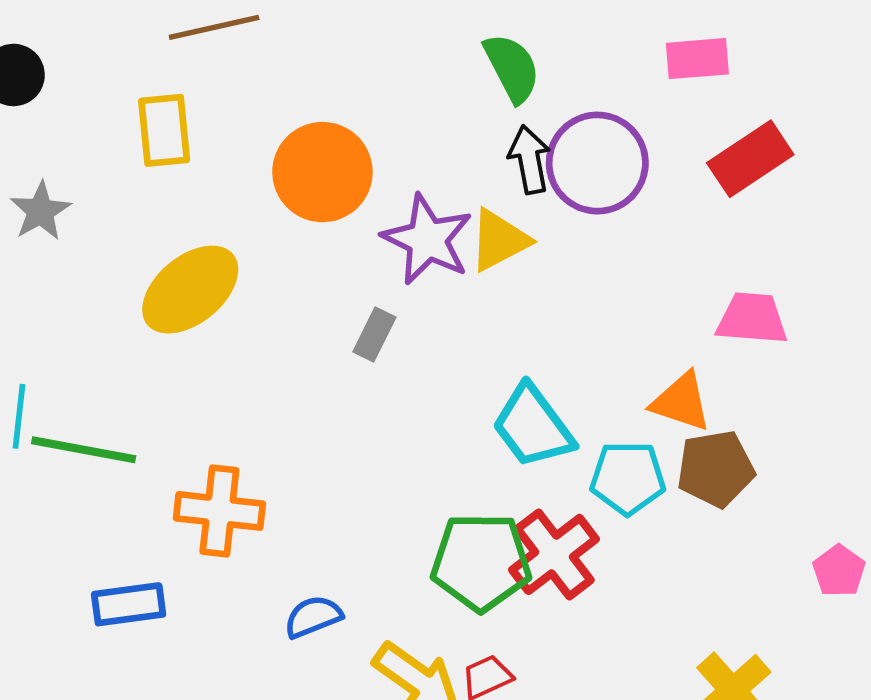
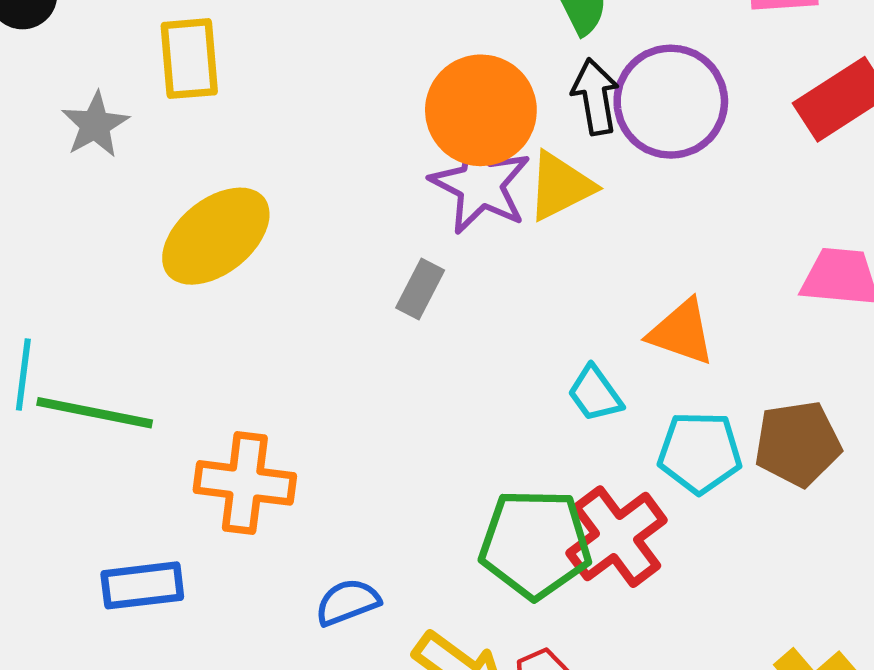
orange circle: (322, 172) -> (481, 110), moved
gray star: (40, 211) -> (95, 125), moved
orange triangle: (681, 402) -> (682, 332), moved
cyan trapezoid: (533, 426) -> (595, 394), size x0.6

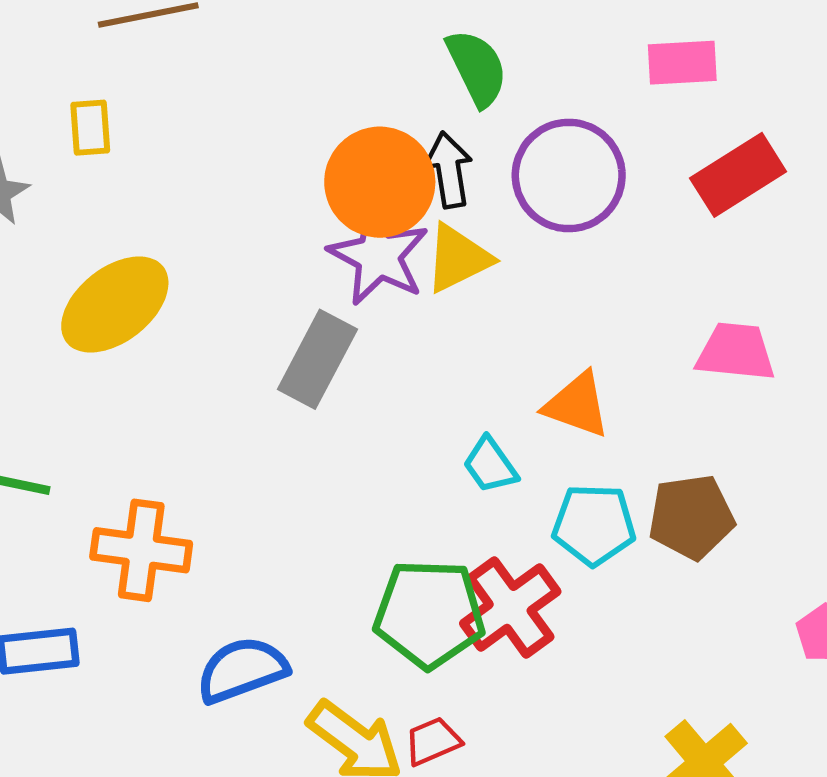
yellow rectangle: (189, 59) -> (90, 128), size x0.7
black arrow: (595, 97) -> (449, 170), moved
gray rectangle: (420, 289) -> (317, 359), size x1.6
blue semicircle: (348, 602) -> (242, 670), size x1.4

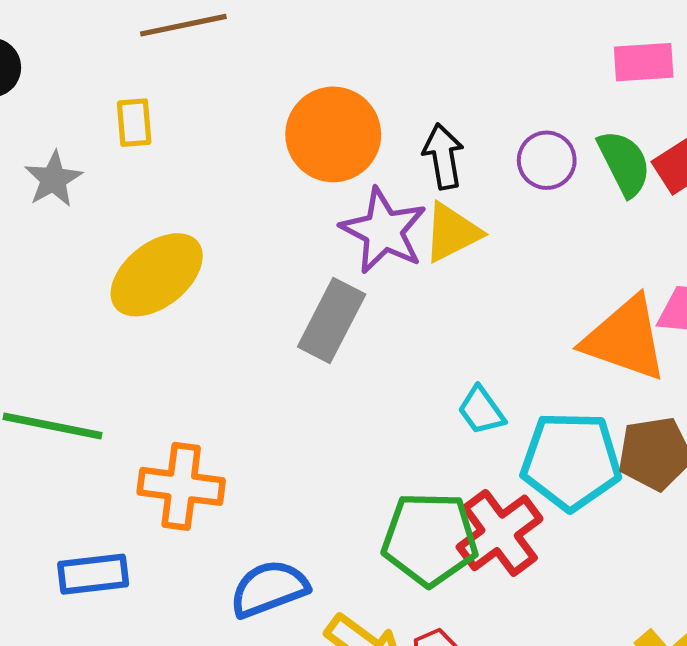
green semicircle: (477, 68) -> (624, 163), moved
purple circle: (569, 175) -> (547, 160), size x0.6
orange circle: (380, 182) -> (333, 134), moved
orange triangle: (577, 405) -> (625, 339), moved, size x1.5
cyan pentagon: (594, 525) -> (571, 461), size x1.4

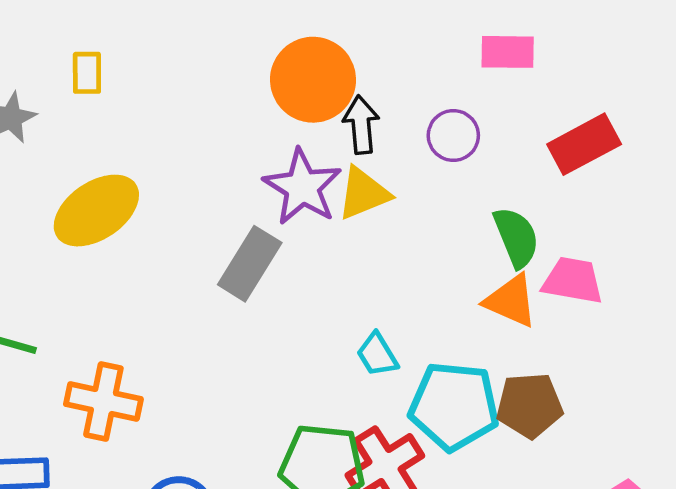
pink rectangle: (644, 62) -> (508, 52), moved
orange circle: (333, 134) -> (313, 80), moved
green semicircle: (624, 163) -> (516, 237), moved
orange triangle: (625, 339) -> (511, 301), size x0.7

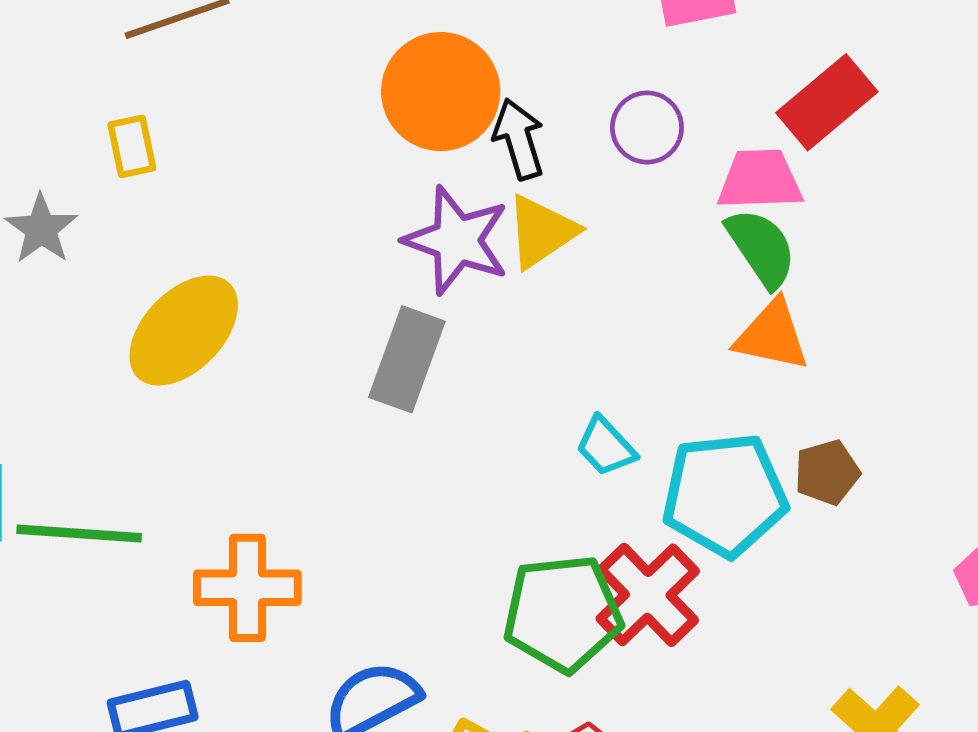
pink trapezoid: (573, 280) -> (760, 180), moved
brown pentagon: (530, 405) -> (827, 472), size x0.7

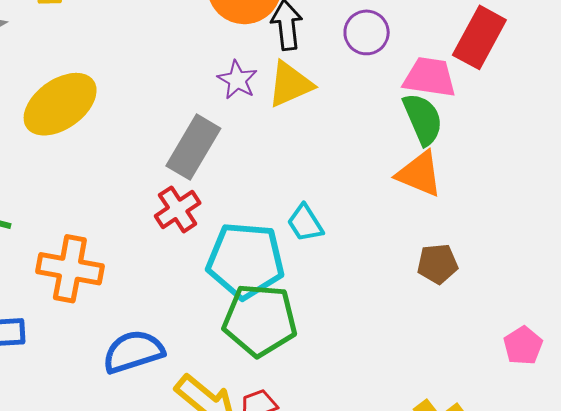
red rectangle: (827, 102) -> (479, 37), turned -32
purple star: (457, 240) -> (237, 80), size x0.6
cyan pentagon: (725, 495) -> (245, 260), moved
red cross: (648, 595) -> (178, 209), moved, size x0.7

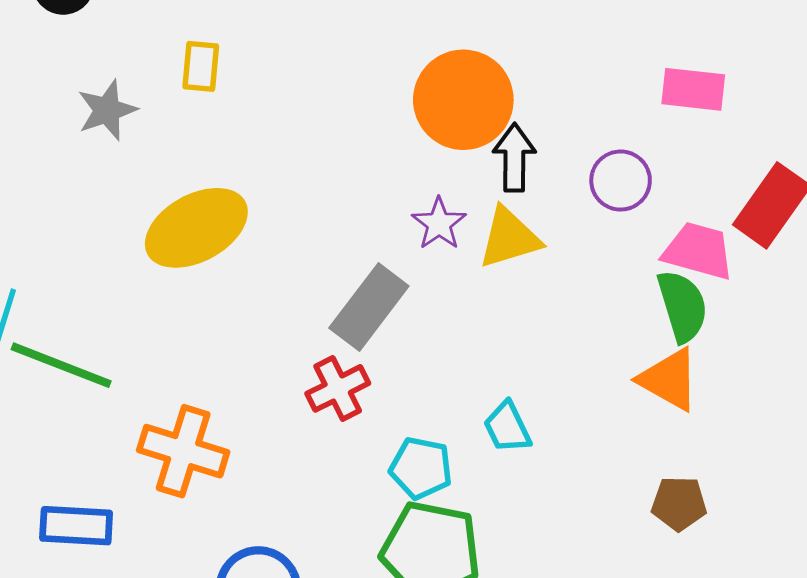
cyan pentagon: (245, 260) -> (421, 468), size x0.6

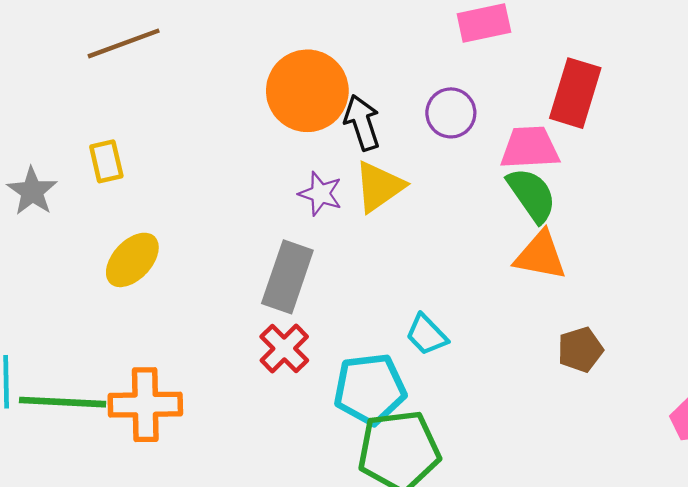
yellow rectangle: (201, 66) -> (106, 161), moved
yellow ellipse: (196, 228) -> (132, 260), size x0.7
orange cross: (183, 451) -> (145, 405), moved
cyan pentagon: (421, 468) -> (370, 389), size x1.4

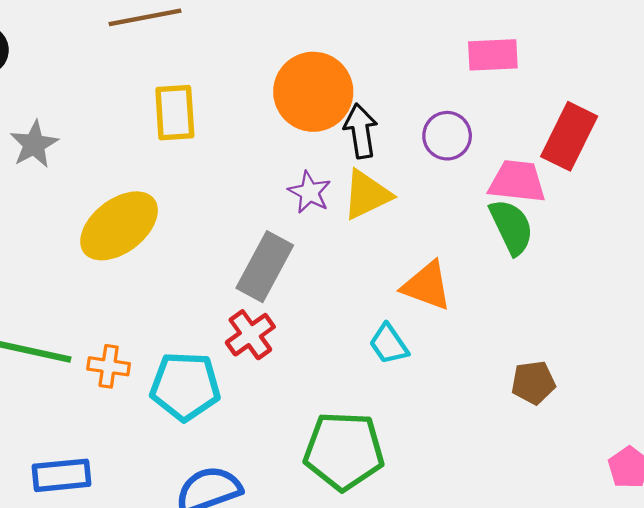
yellow rectangle: (106, 161) -> (175, 113), moved, size x1.4
orange triangle: (540, 256) -> (427, 286), moved
yellow ellipse: (132, 260) -> (119, 226), size x1.4
cyan pentagon: (370, 389) -> (185, 386), moved
orange cross: (145, 405) -> (109, 366), size x0.6

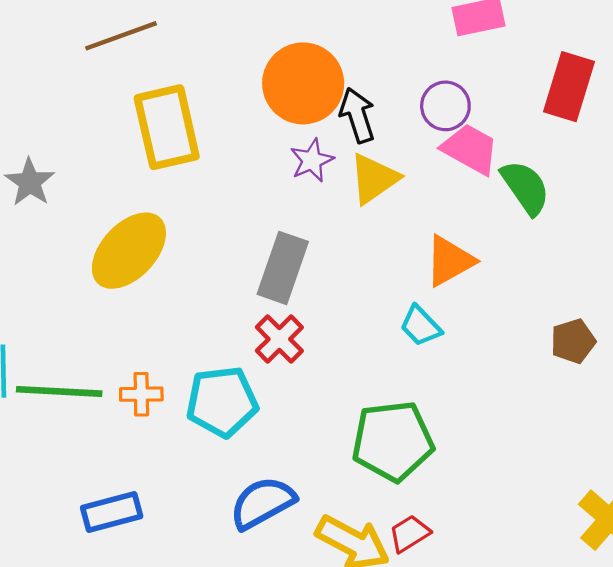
yellow rectangle: (175, 113) -> (167, 127), size x1.4
pink trapezoid: (517, 181) -> (470, 149), moved, turned 32
purple star: (309, 192) -> (312, 160), moved, turned 30
orange triangle: (427, 286) -> (450, 261), turned -40

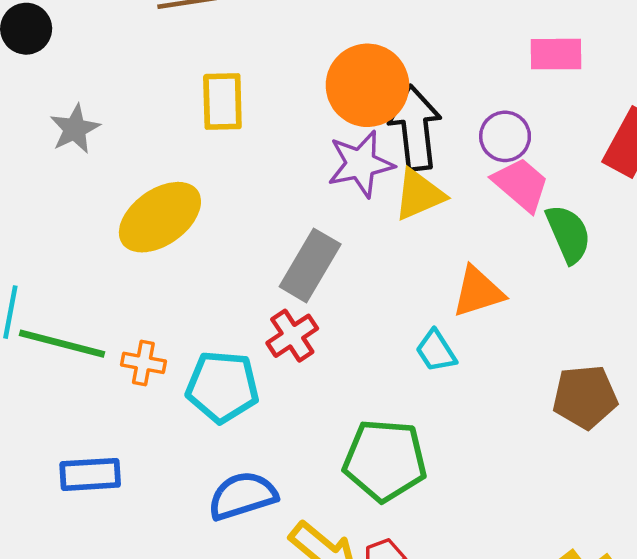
black arrow: (357, 115) -> (415, 128), size x1.5
yellow rectangle: (167, 127) -> (222, 102), size x0.7
purple star: (312, 160) -> (361, 164), size x1.5
brown pentagon: (573, 341) -> (585, 397), size x1.4

